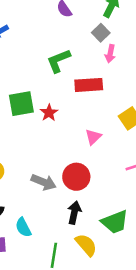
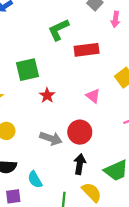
pink arrow: (110, 54) -> (115, 19), moved
red star: (49, 113) -> (47, 95), moved
pink triangle: (93, 137) -> (93, 96), turned -35

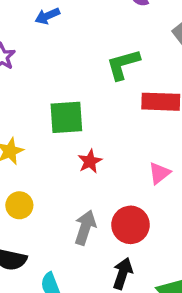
pink triangle: (93, 96) -> (159, 173), turned 35
gray arrow: (51, 138) -> (85, 227), turned -100

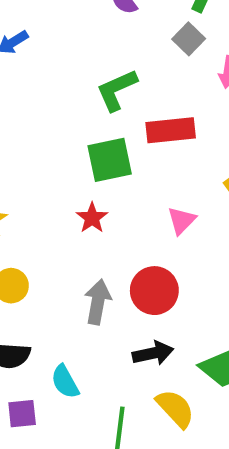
green square: (66, 117) -> (110, 160), moved
black arrow: (123, 273) -> (153, 353), turned 68

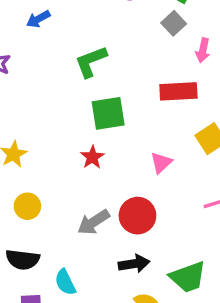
green L-shape: (117, 90) -> (91, 62), moved
red rectangle: (171, 130) -> (178, 91), moved
gray arrow: (98, 302) -> (93, 222), turned -136

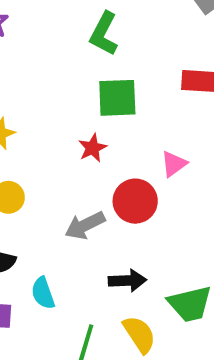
green L-shape: (91, 62) -> (104, 34), turned -48
red circle: (137, 216) -> (135, 201), moved

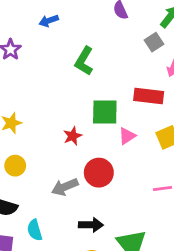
green square: (117, 98) -> (105, 112), moved
pink triangle: (174, 164) -> (127, 136), moved

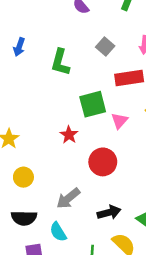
blue arrow: (49, 21) -> (19, 47), moved, turned -36
gray square: (154, 42) -> (105, 46), moved
gray arrow: (65, 187) -> (68, 198), moved

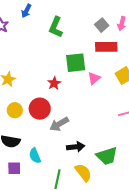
gray square: (105, 46) -> (102, 25), moved
red circle: (103, 162) -> (40, 109), moved
gray arrow: (68, 198) -> (59, 124), moved

